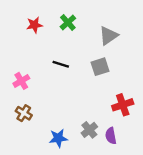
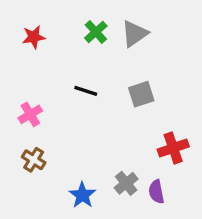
red star: (34, 25) -> (34, 37), moved
gray triangle: (108, 36) -> (135, 34), moved
blue star: (58, 138) -> (82, 195), turned -30

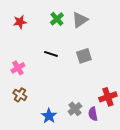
red cross: (173, 148) -> (108, 97), moved

